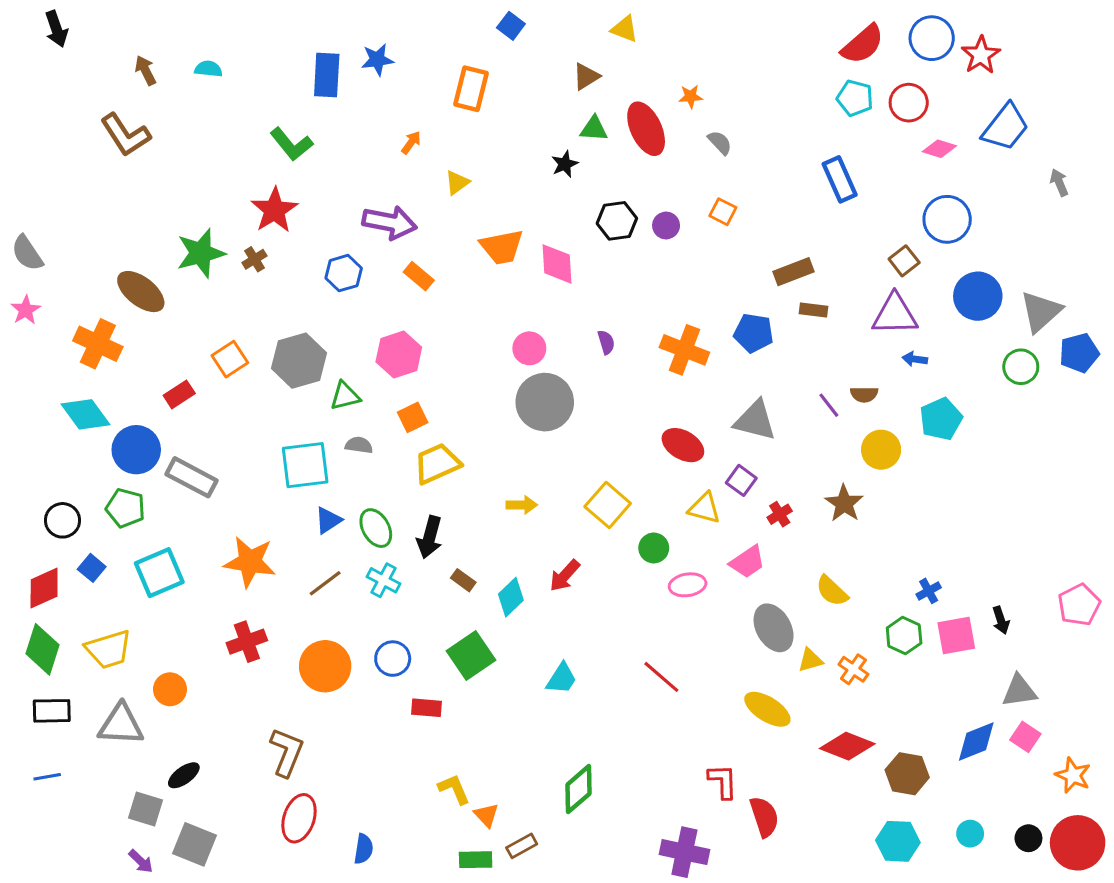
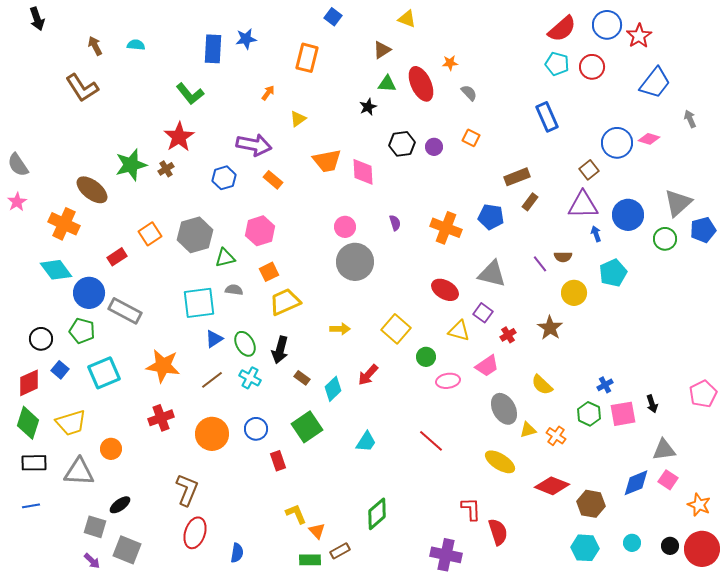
pink diamond: (939, 149) -> (649, 139), moved
blue circle: (978, 296) -> (628, 215), moved
brown rectangle: (813, 310) -> (530, 202), turned -60
blue arrow: (915, 359) -> (596, 234), turned 63
red rectangle: (426, 708) -> (278, 461), turned 66

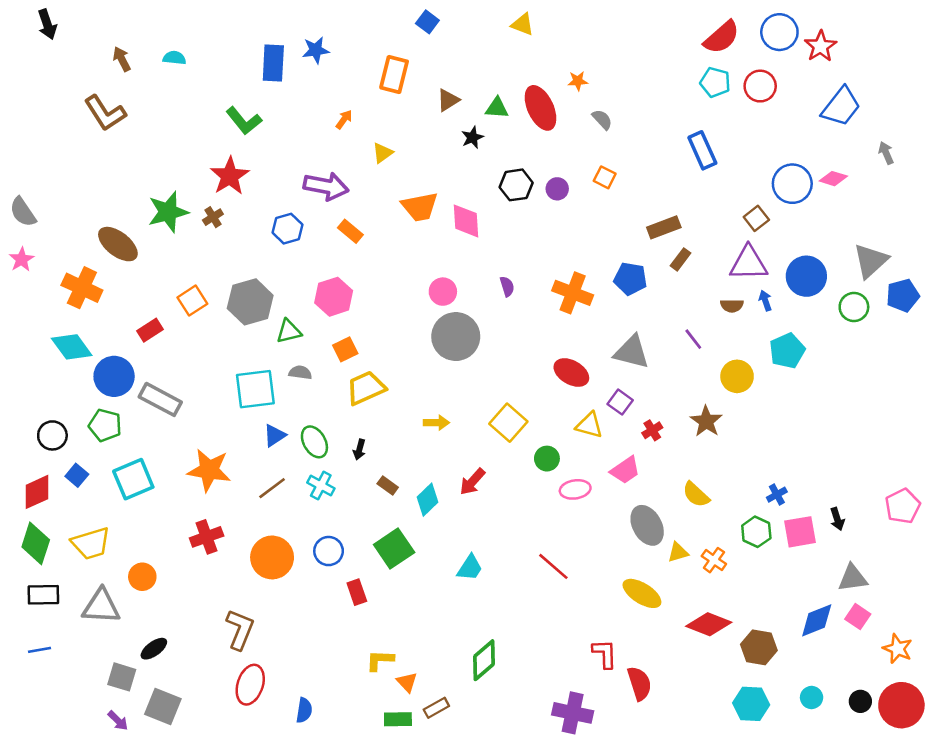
brown triangle: (382, 50) -> (448, 100), moved
brown semicircle: (563, 257) -> (732, 306), moved
black arrow: (280, 350) -> (359, 450), size x0.6
yellow L-shape: (296, 514) -> (380, 660), turned -65

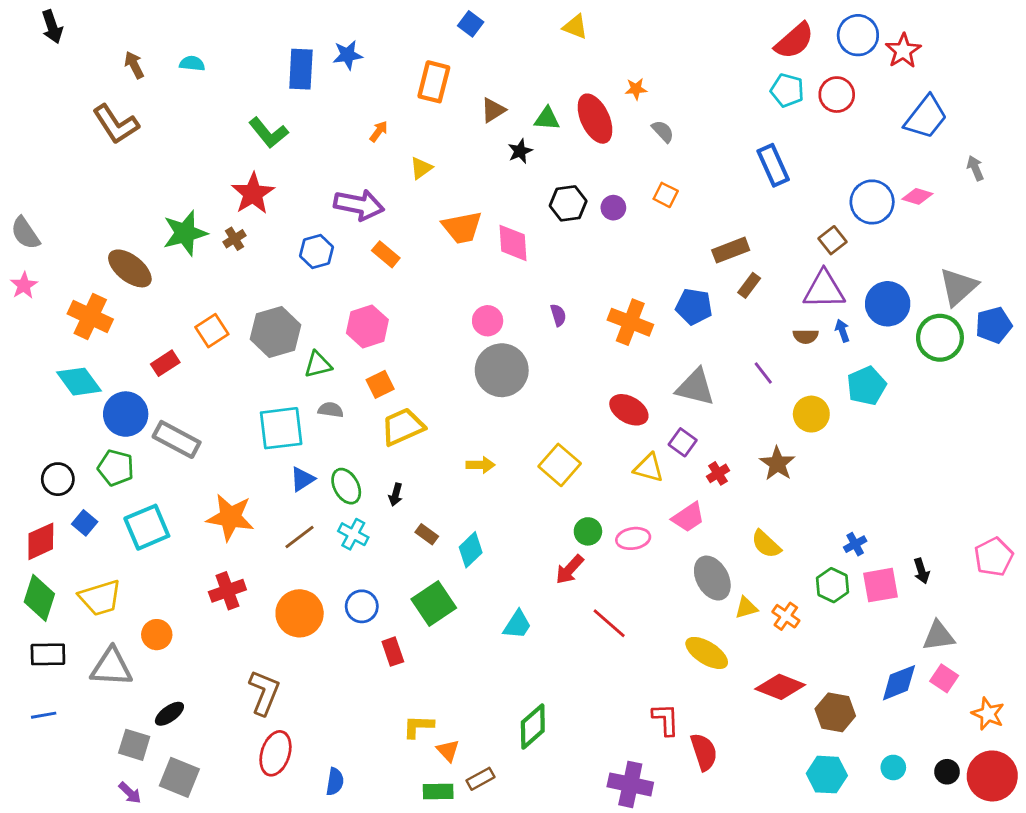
green circle: (854, 307) -> (940, 338), size x1.4
green circle: (547, 459) -> (588, 531), moved
red arrow: (472, 482) -> (570, 570), moved

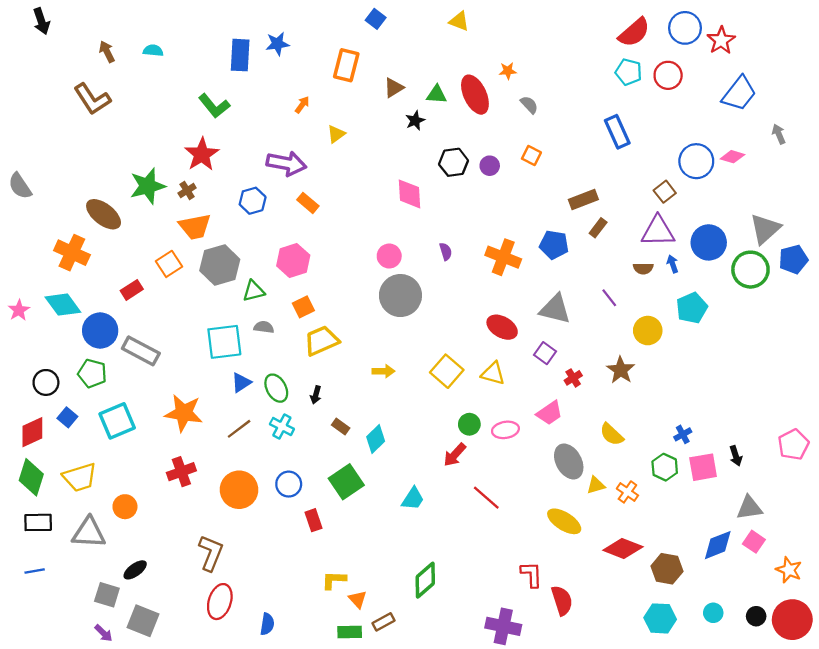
orange trapezoid: (462, 227) -> (195, 227), moved
pink star: (24, 285) -> (19, 310), moved
yellow triangle: (649, 468) -> (493, 373), moved

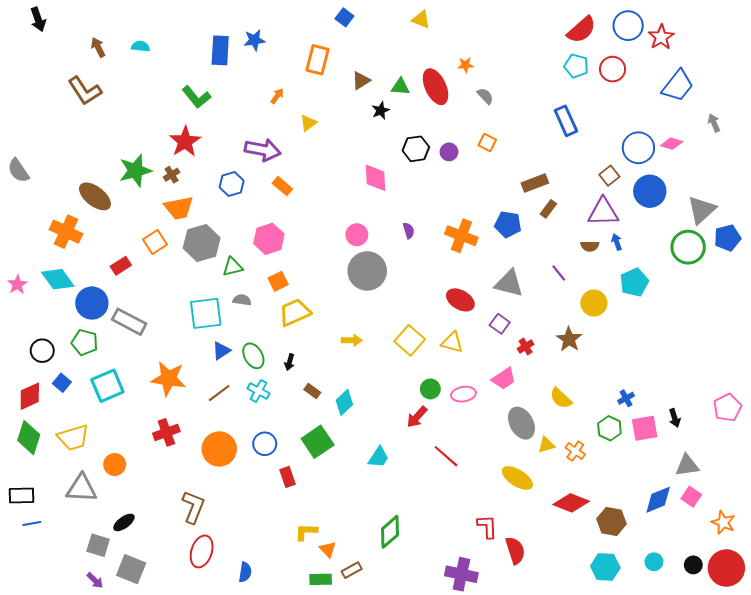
blue circle: (709, 242) -> (650, 191), moved
black rectangle: (38, 522) -> (21, 496), moved

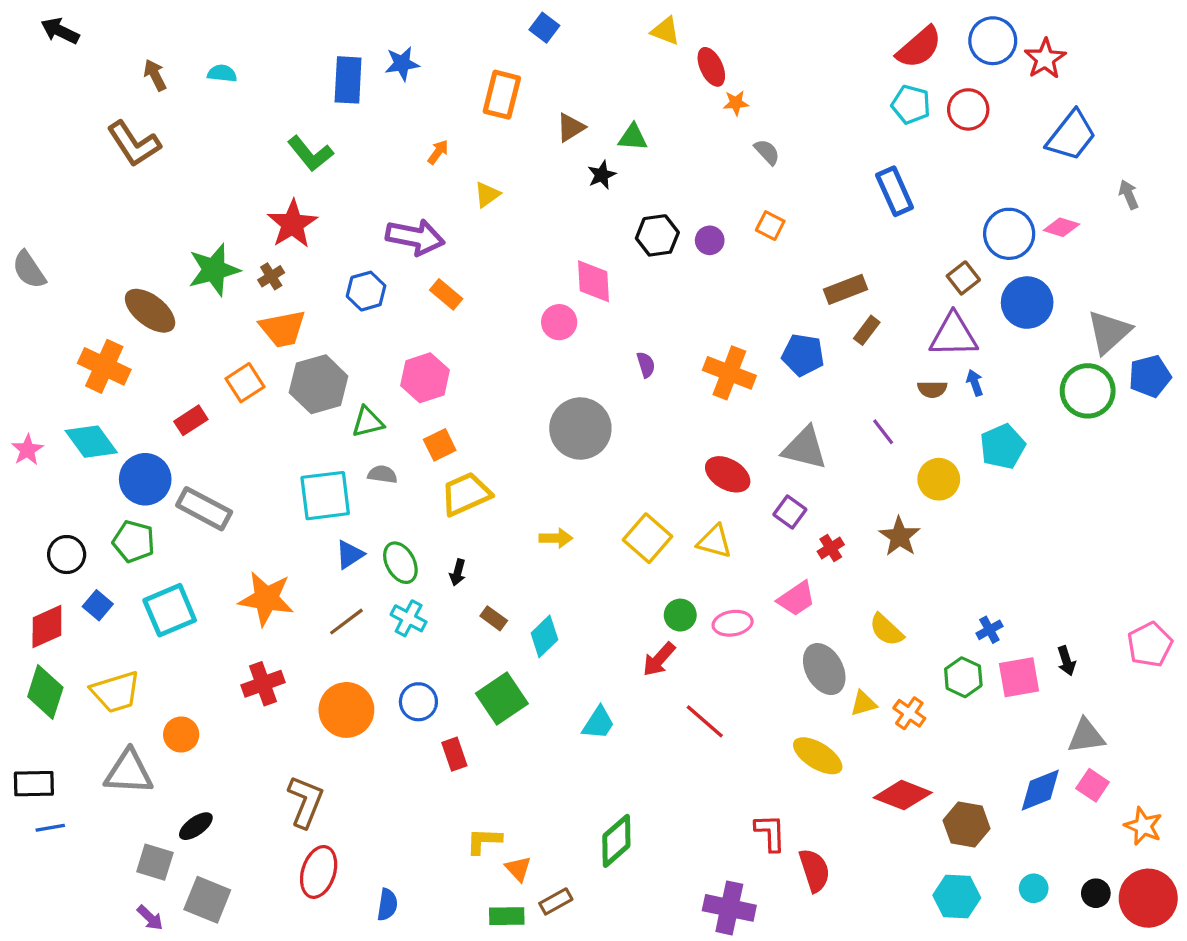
black arrow: (38, 19) -> (60, 31), turned 135
red ellipse: (436, 87) -> (711, 67), moved, size x0.7
pink circle: (357, 235) -> (559, 322), moved

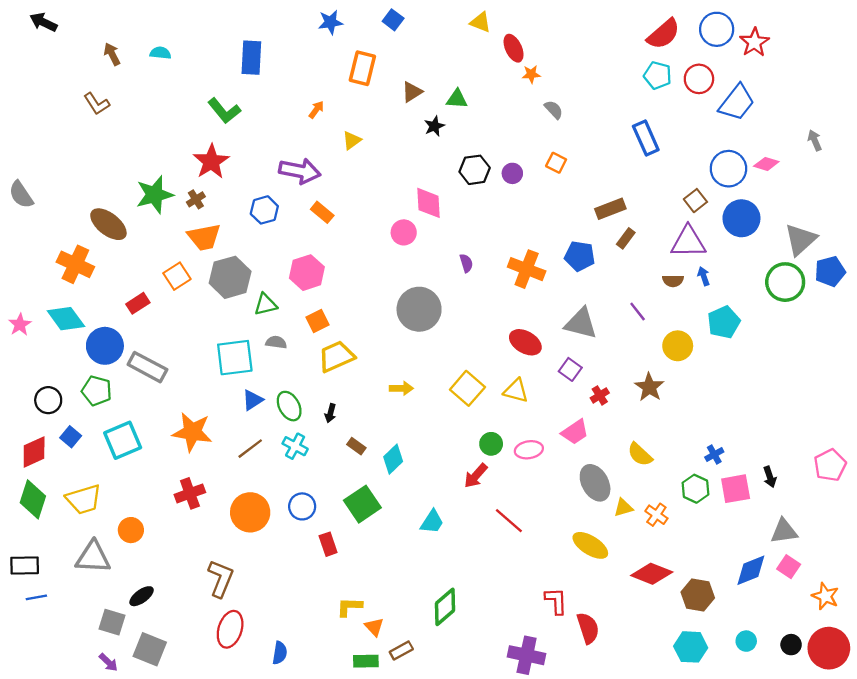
blue star: (402, 64) -> (330, 22), moved
blue trapezoid: (1071, 136) -> (737, 103), moved
brown L-shape: (134, 144) -> (97, 104), size x0.7

